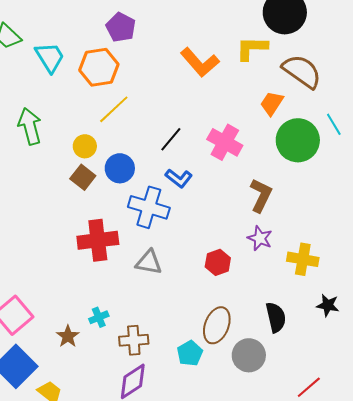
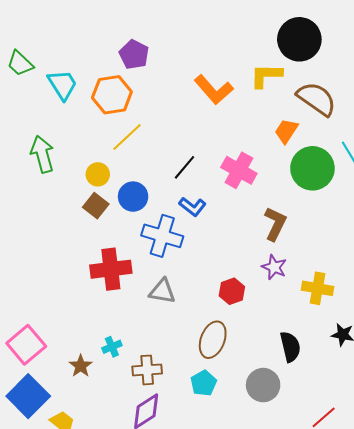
brown ellipse: (217, 325) -> (213, 340), moved

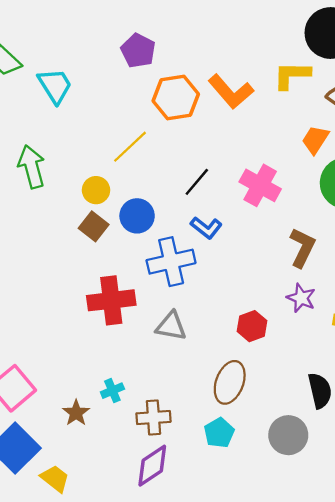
orange hexagon: (112, 95) -> (176, 97), moved
blue cross: (162, 236) -> (171, 262), turned -30

